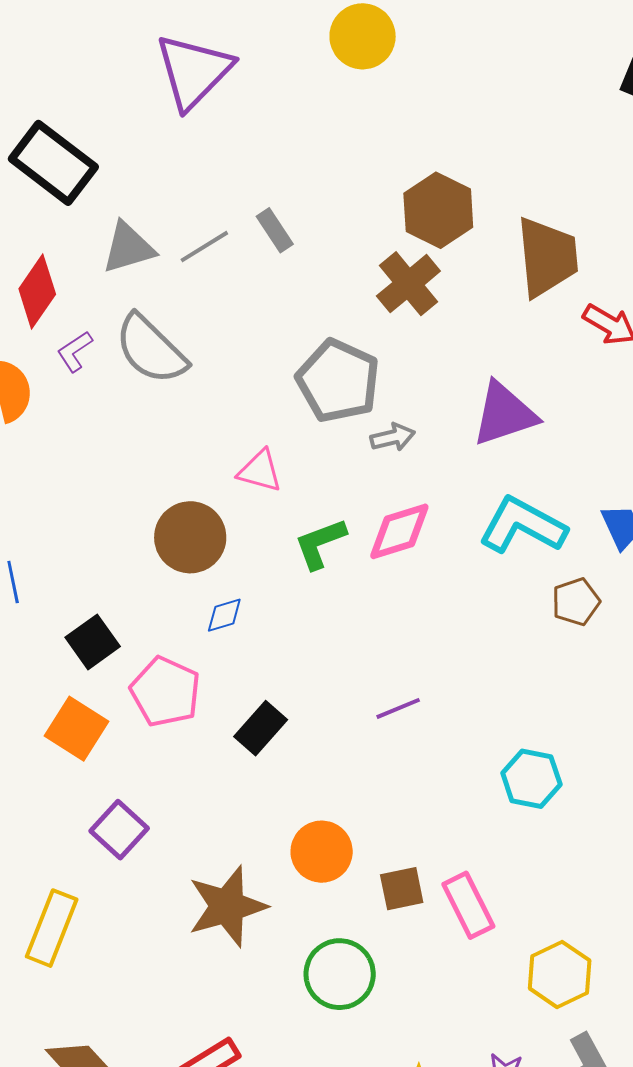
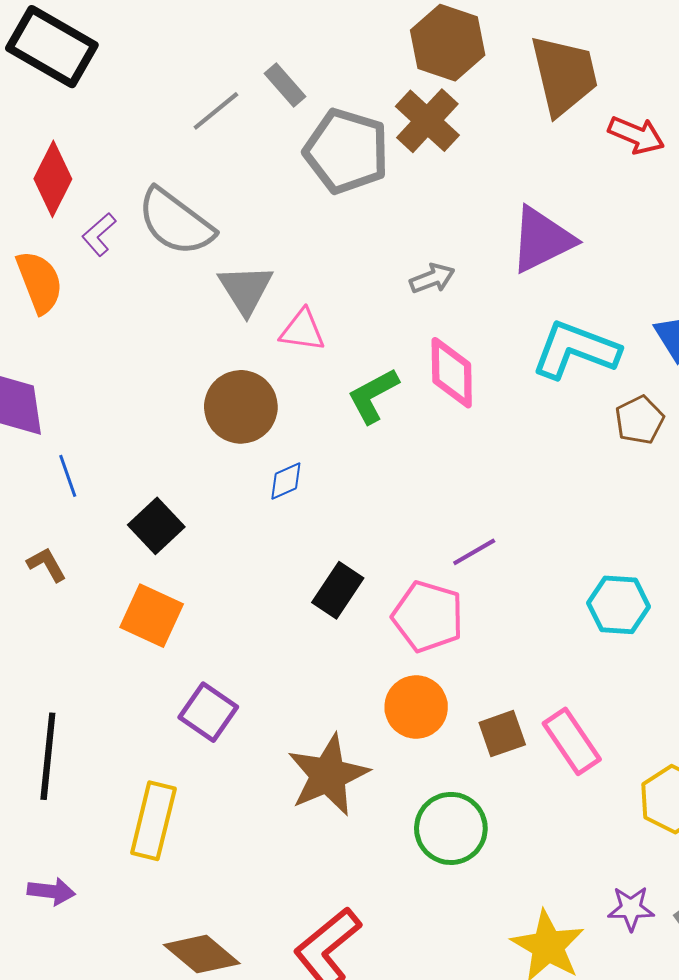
gray triangle: (128, 248) -> (246, 289), moved, turned -38
gray pentagon: (338, 381) -> (346, 151), moved
pink diamond: (399, 531) -> (452, 373), turned -66
pink pentagon: (165, 692) -> (428, 616), moved

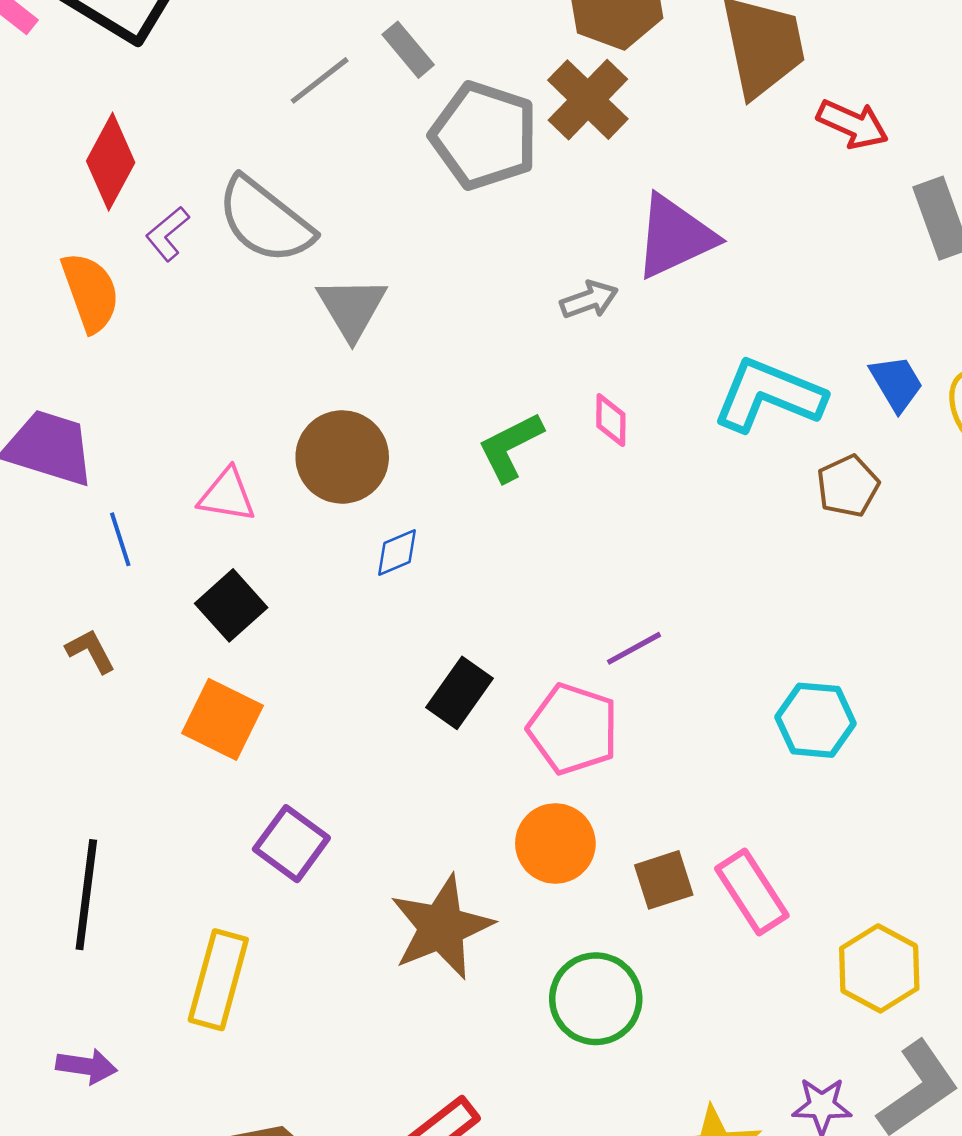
purple triangle: (542, 240) -> (675, 237), moved
pink triangle: (302, 330) -> (227, 495), moved
pink diamond: (452, 373) -> (611, 420), size x0.6

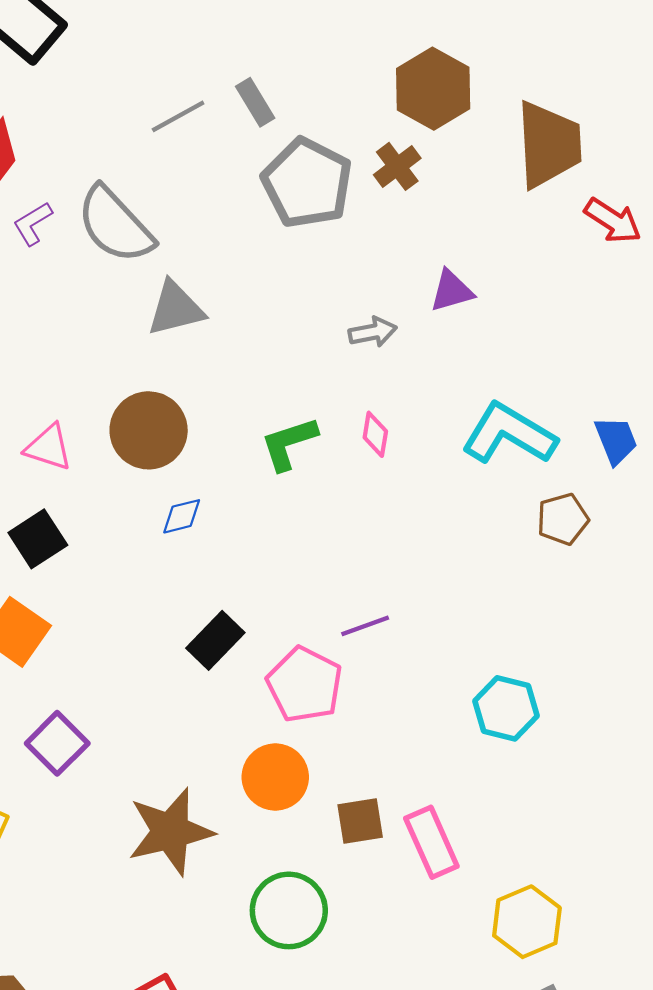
brown cross: (588, 100) -> (397, 166), size x0.7
purple triangle: (675, 237) -> (452, 291), size x0.6
gray triangle: (352, 308) -> (176, 308), turned 38

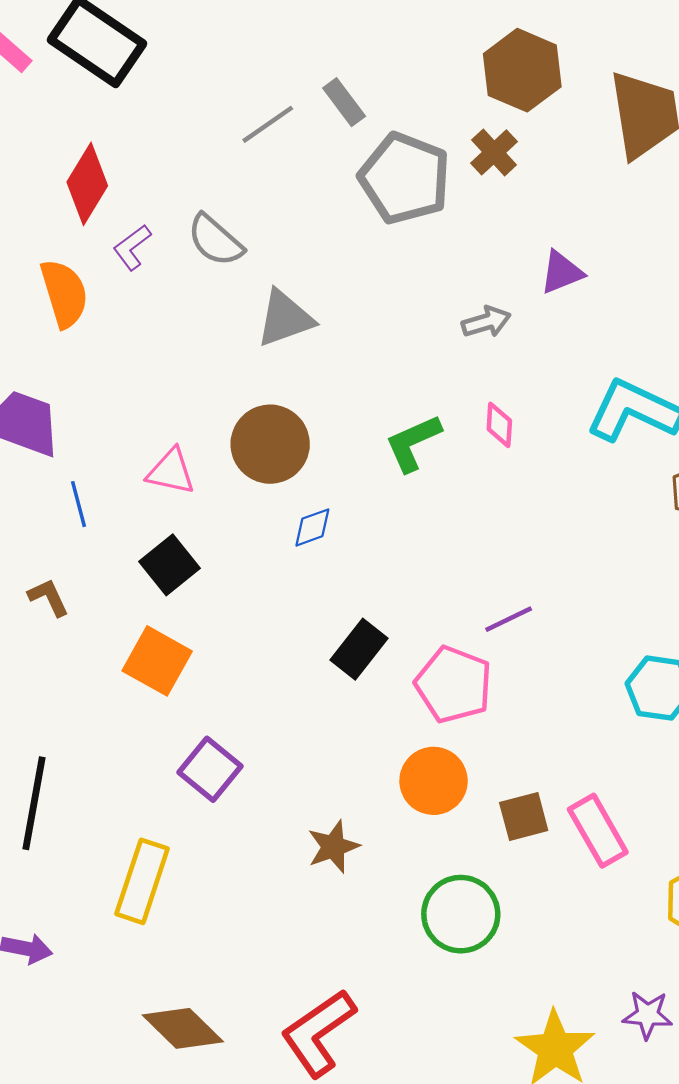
gray semicircle: (115, 225) -> (215, 240), size x0.7
brown star: (170, 832) -> (333, 847), size x0.6

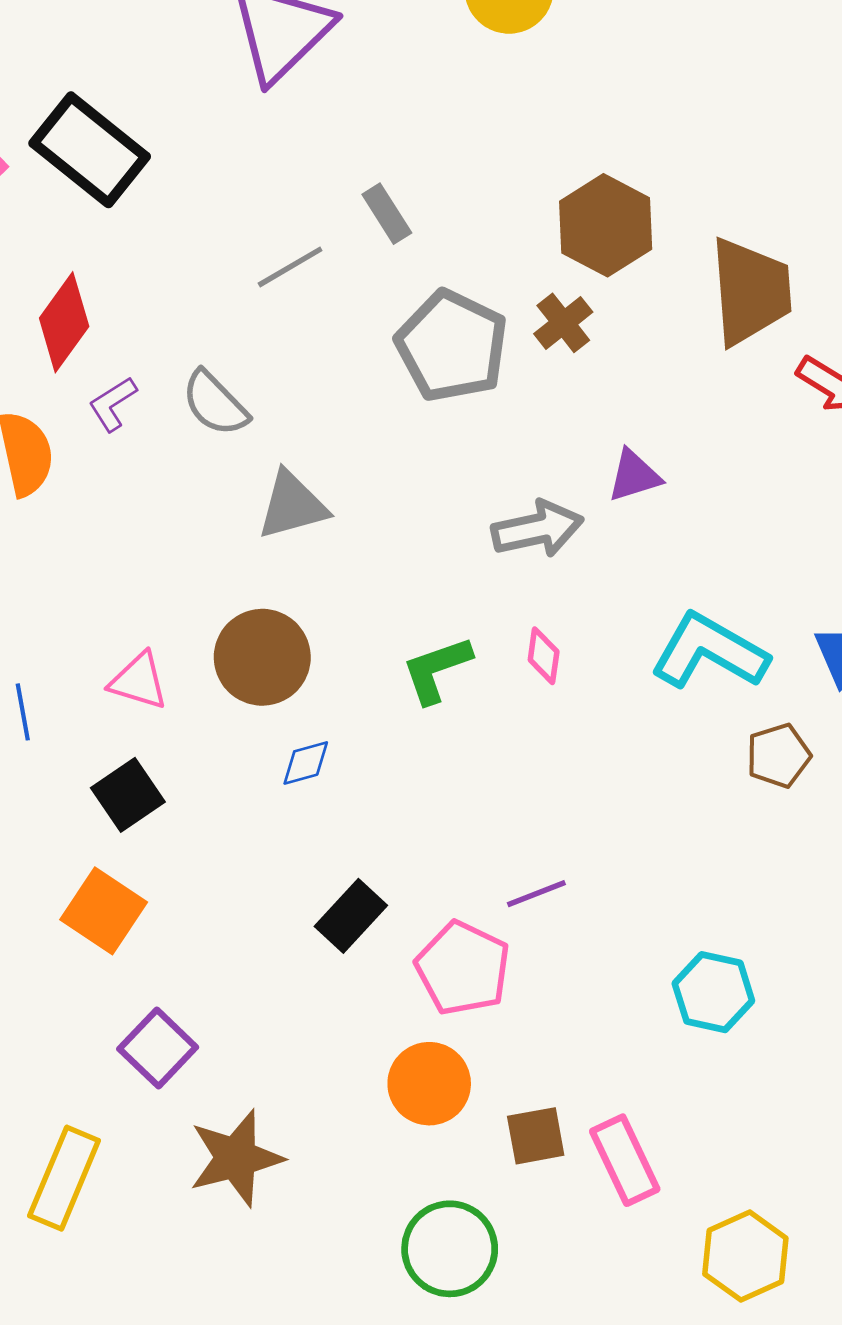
gray rectangle: (344, 102) -> (387, 214), moved
gray arrow: (486, 322) -> (537, 529), size x1.5
brown star: (333, 847) -> (236, 1158), moved, size x1.5

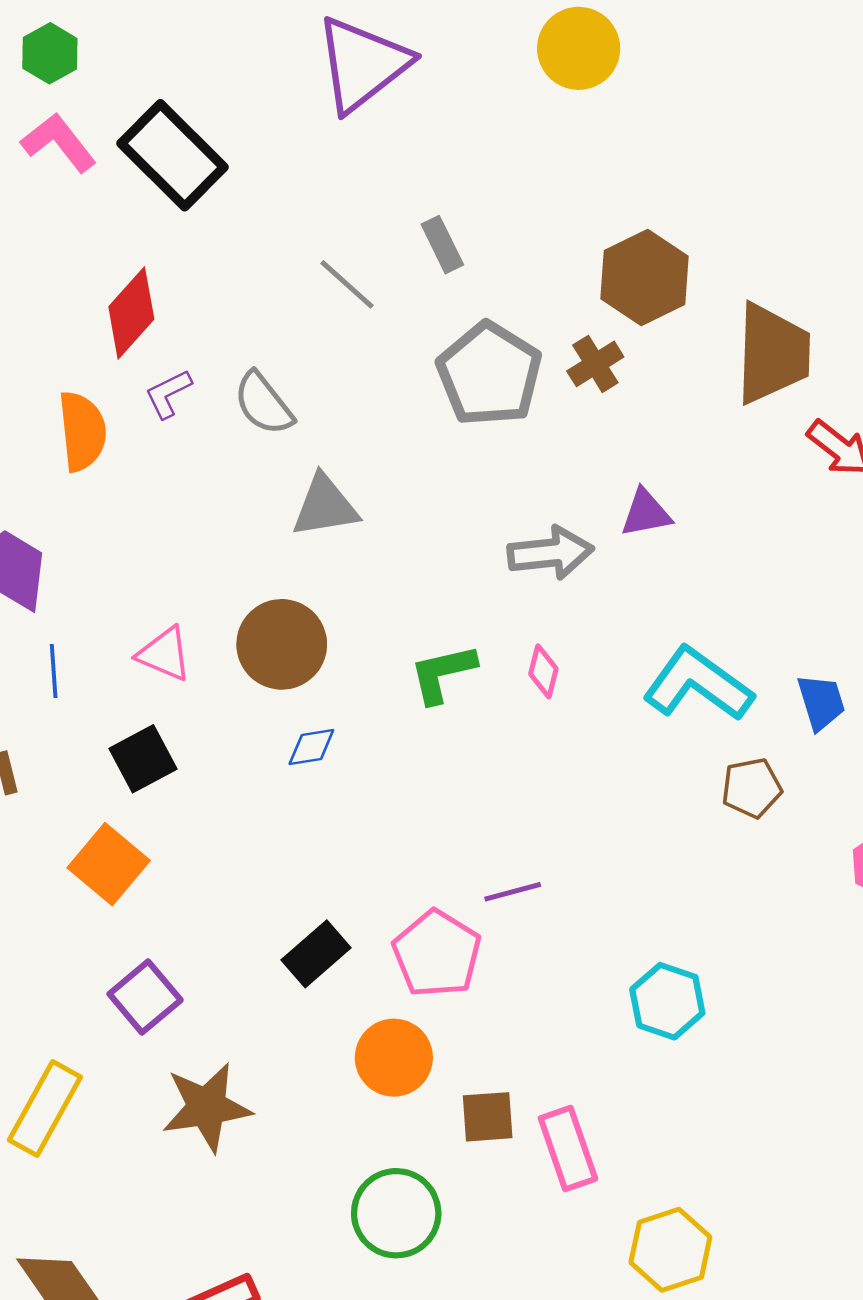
gray line: (290, 267) -> (347, 284), turned 66
black rectangle: (351, 916) -> (316, 954), moved

